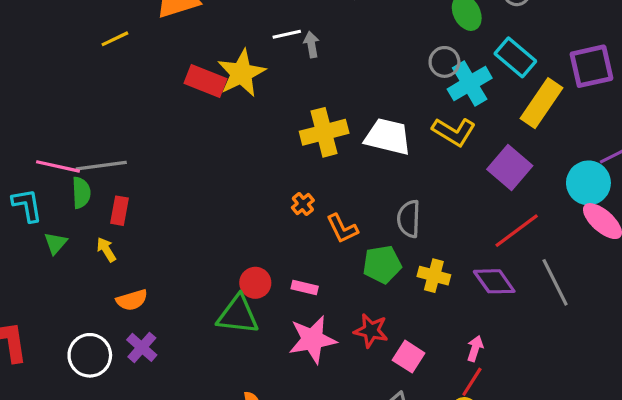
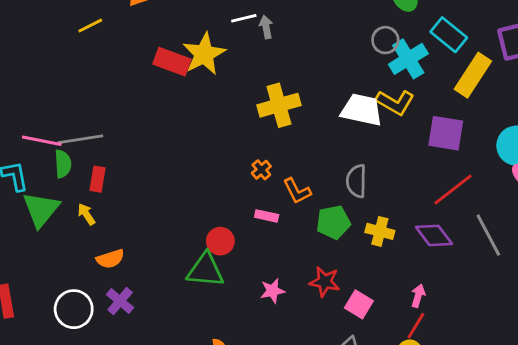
white trapezoid: (388, 137) -> (362, 110), moved
purple square: (510, 167) -> (446, 133), turned -30
green triangle: (56, 243) -> (41, 209), size x1.8
pink rectangle: (305, 287) -> (267, 216), moved
pink star: (312, 339) -> (272, 291), size x0.6

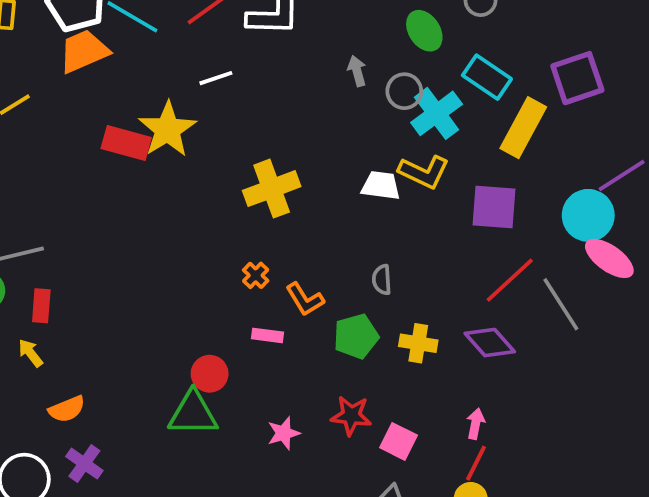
gray arrow: (266, 27) -> (357, 71), moved
white trapezoid: (362, 110) -> (381, 186), size x0.7
gray semicircle: (356, 181) -> (382, 280), size x0.7
gray line: (488, 235) -> (561, 304), moved

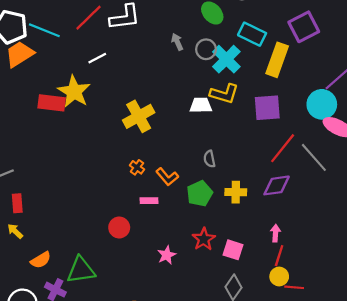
purple diamond: (490, 343) -> (277, 185), turned -48
green triangle: (193, 413) -> (81, 270), moved
red star: (351, 416) -> (204, 239), turned -30

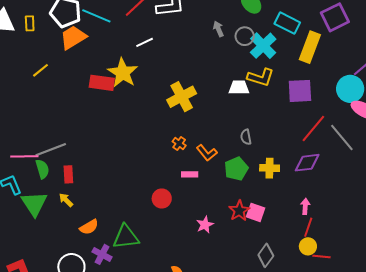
pink square: (233, 250) -> (256, 212), moved

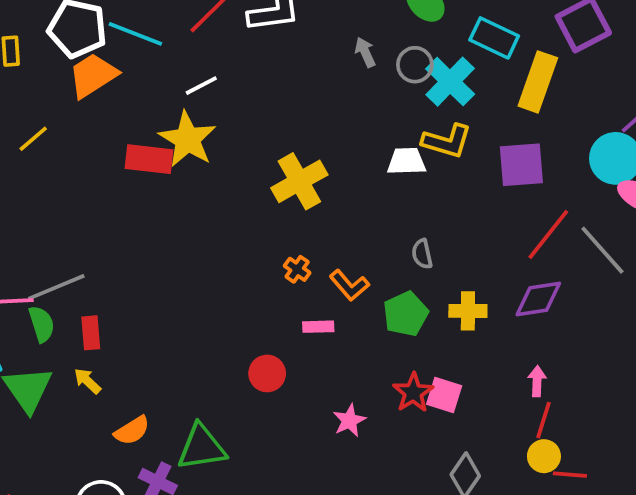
white line: (145, 42) -> (201, 86), moved

